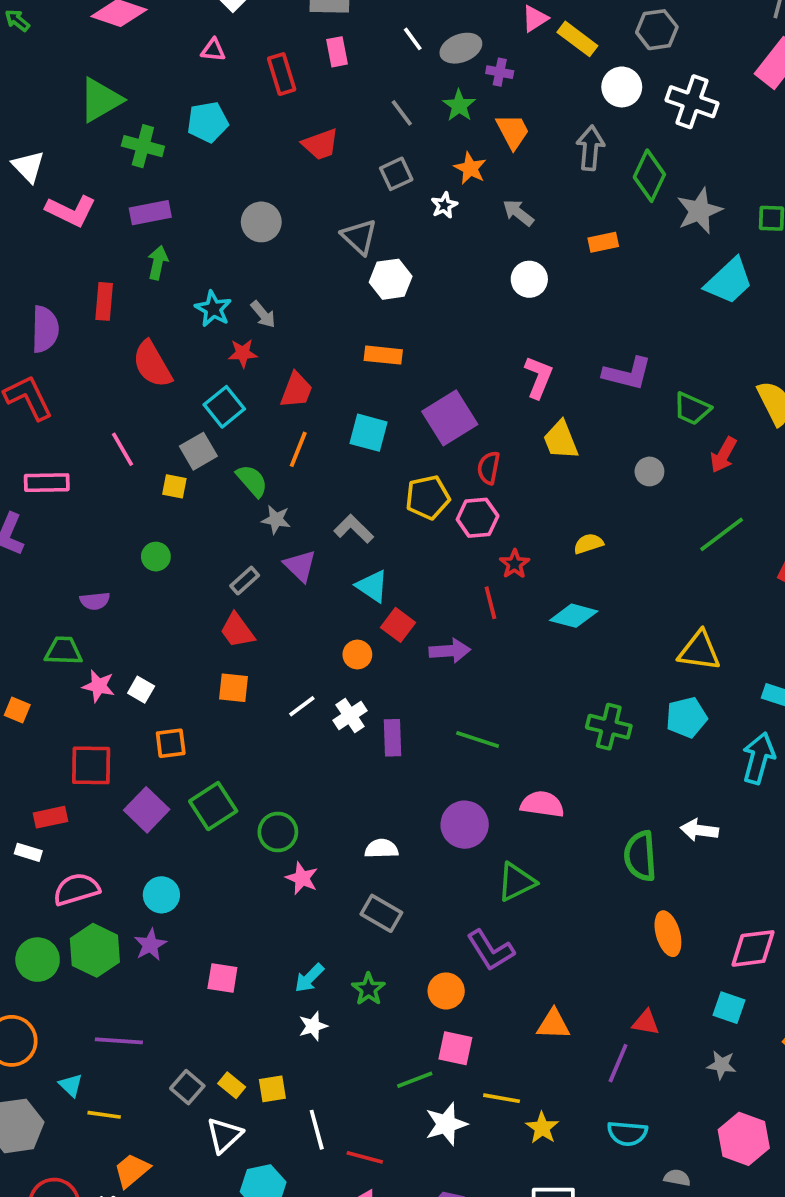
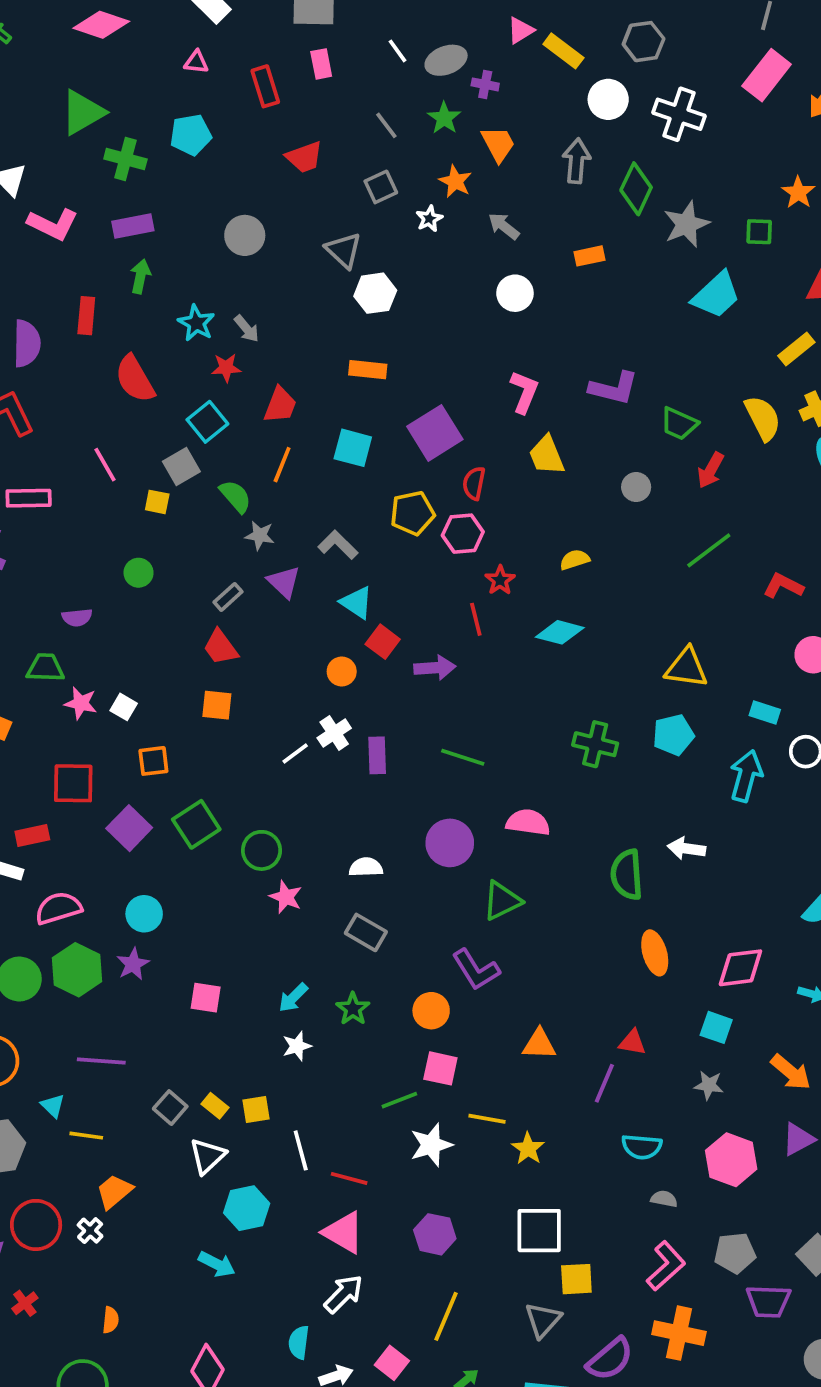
white line: (302, 706) -> (295, 753), moved
cyan semicircle: (627, 1133) -> (642, 1147), moved

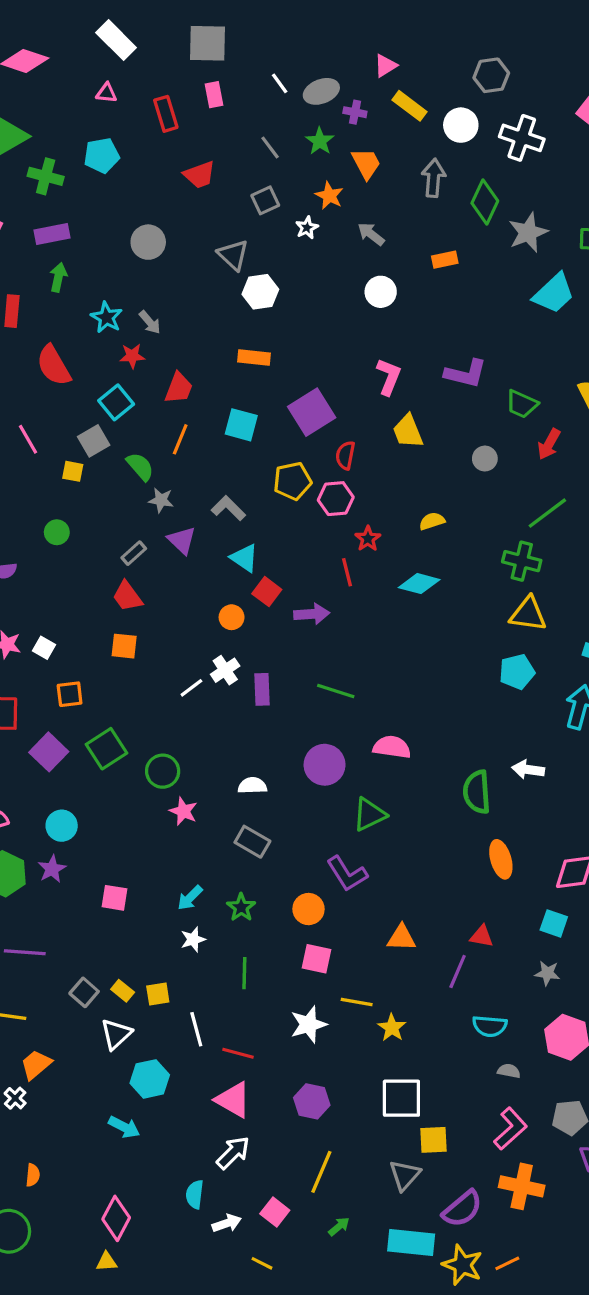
yellow rectangle: (563, 51) -> (409, 106), moved
green cross: (595, 744) -> (522, 561), moved
green line: (399, 1100) -> (244, 973), moved, turned -68

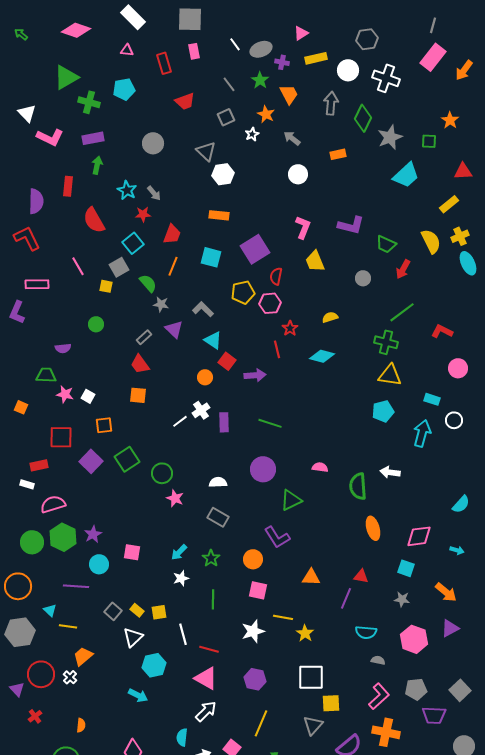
yellow rectangle: (409, 106) -> (316, 58), turned -50
pink semicircle: (392, 747) -> (320, 467), moved, size x0.7
cyan circle: (62, 826) -> (99, 564), moved

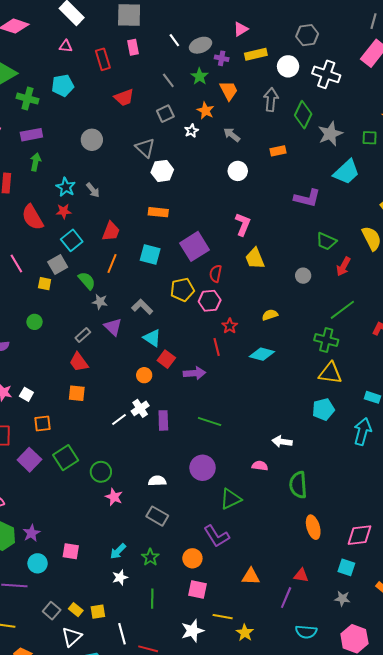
red star: (143, 214) -> (64, 211), moved
purple L-shape: (351, 225) -> (307, 198), moved
white arrow: (390, 472) -> (282, 442), moved

